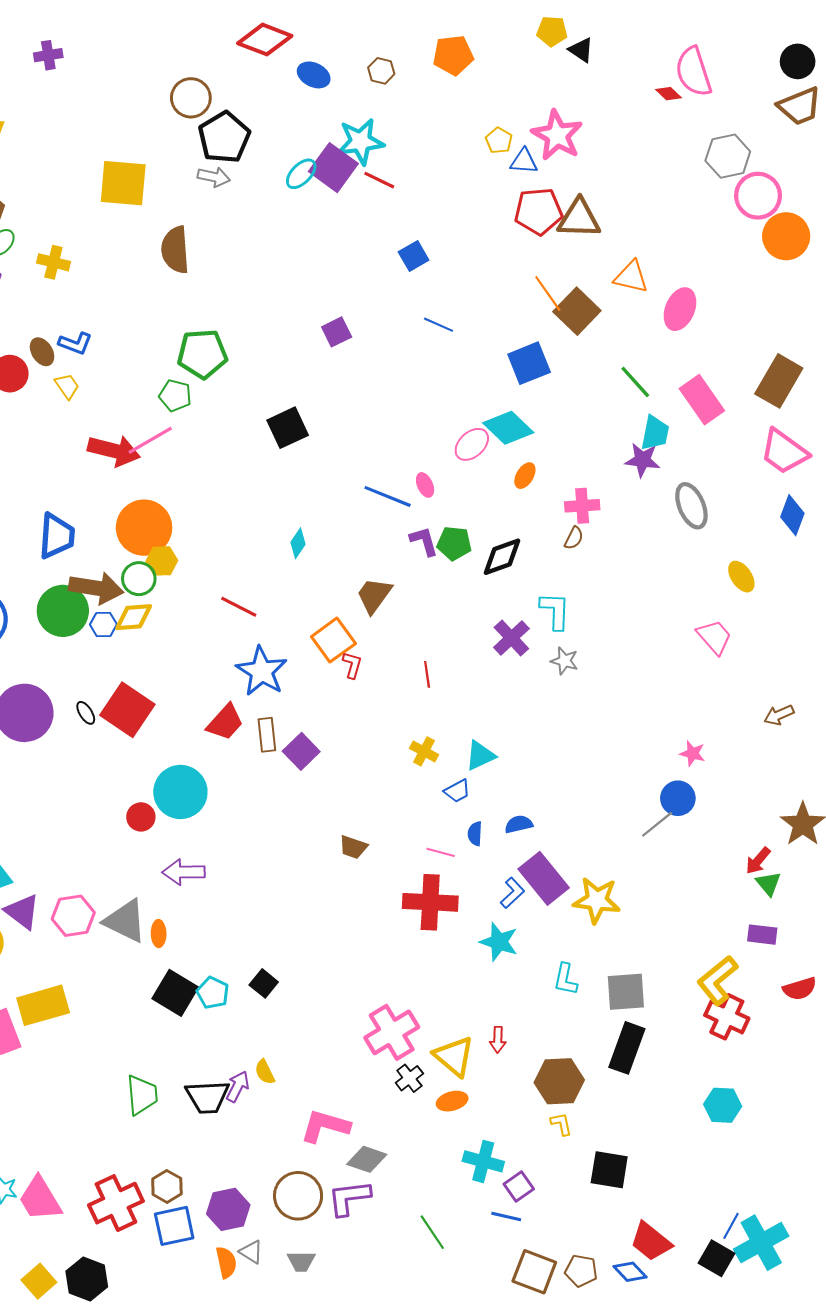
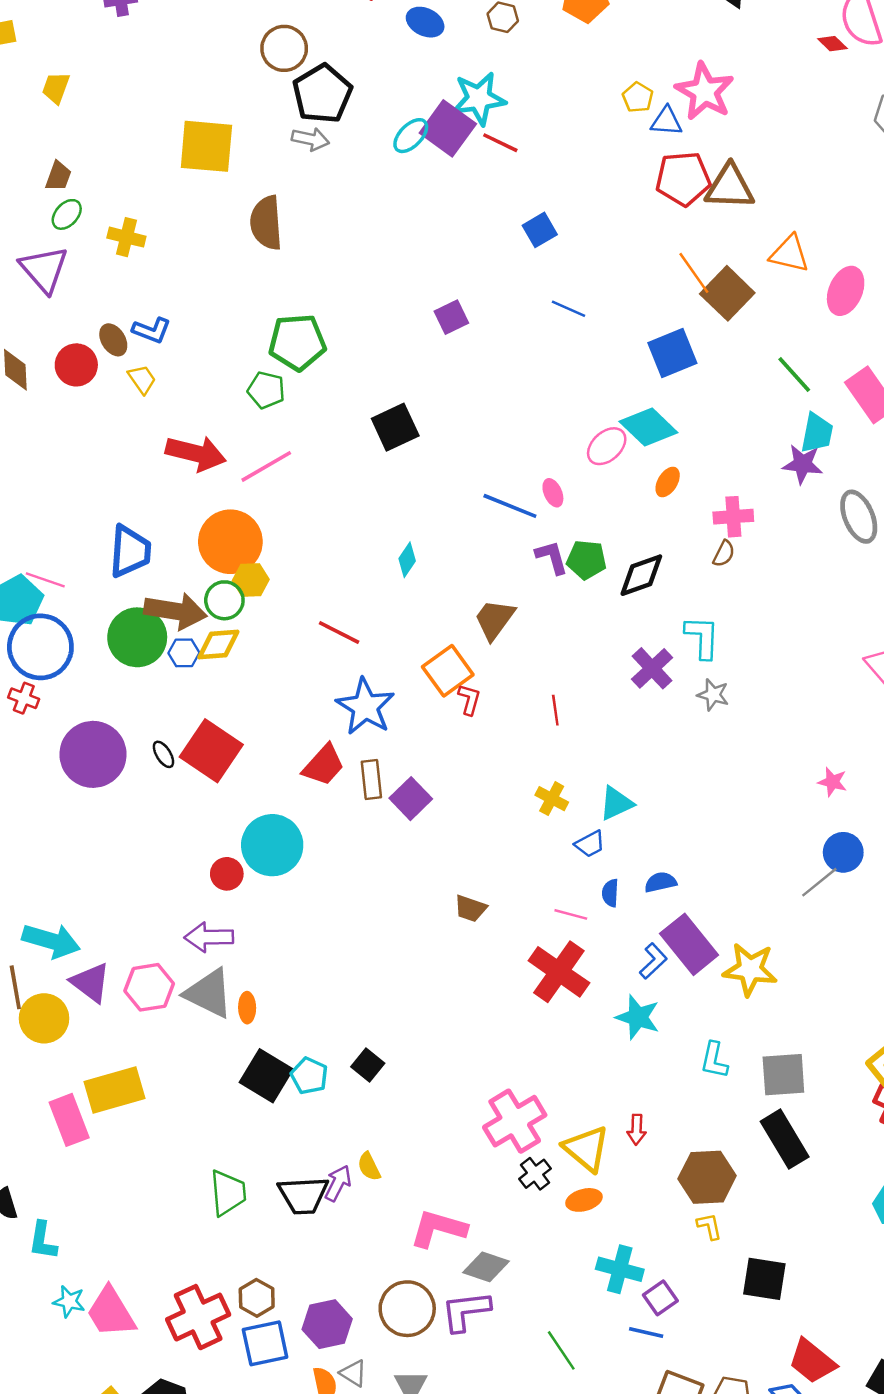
pink line: (150, 440) -> (266, 466), moved
pink star: (692, 753) -> (832, 782), moved
purple arrow: (184, 872) -> (209, 937), moved
red cross: (430, 902) -> (559, 972), turned 32
black rectangle: (627, 1048) -> (785, 1139), turned -51

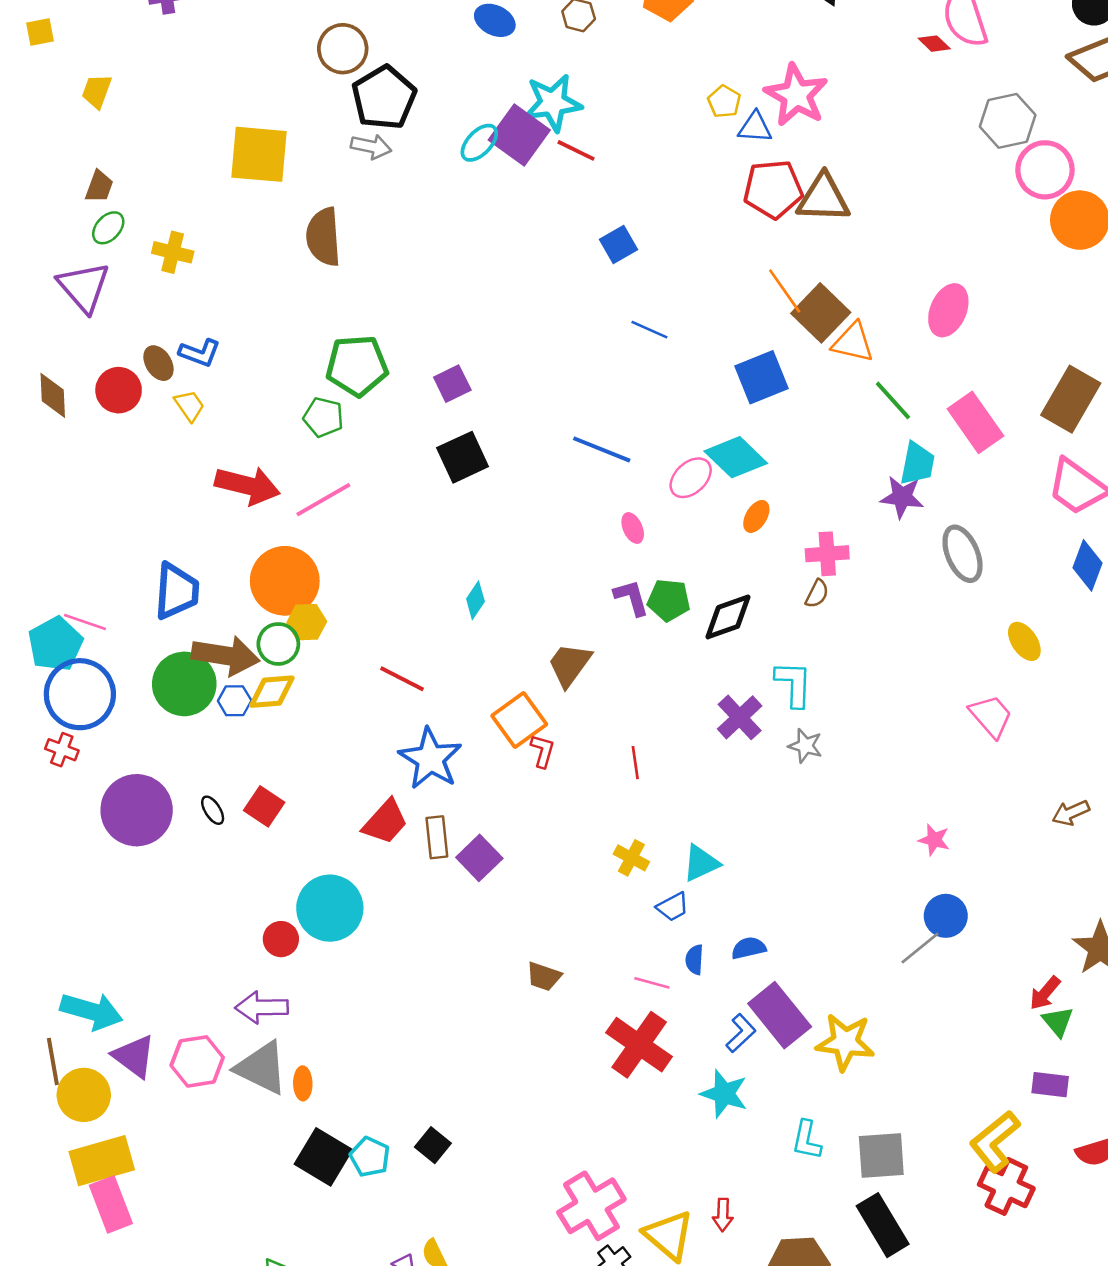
orange triangle: (789, 254) -> (853, 342), moved
purple square: (451, 317) -> (452, 384), moved
blue line: (510, 506) -> (602, 449), moved
red square: (211, 751) -> (264, 806), size x0.6
yellow rectangle: (115, 1090) -> (102, 1161), moved

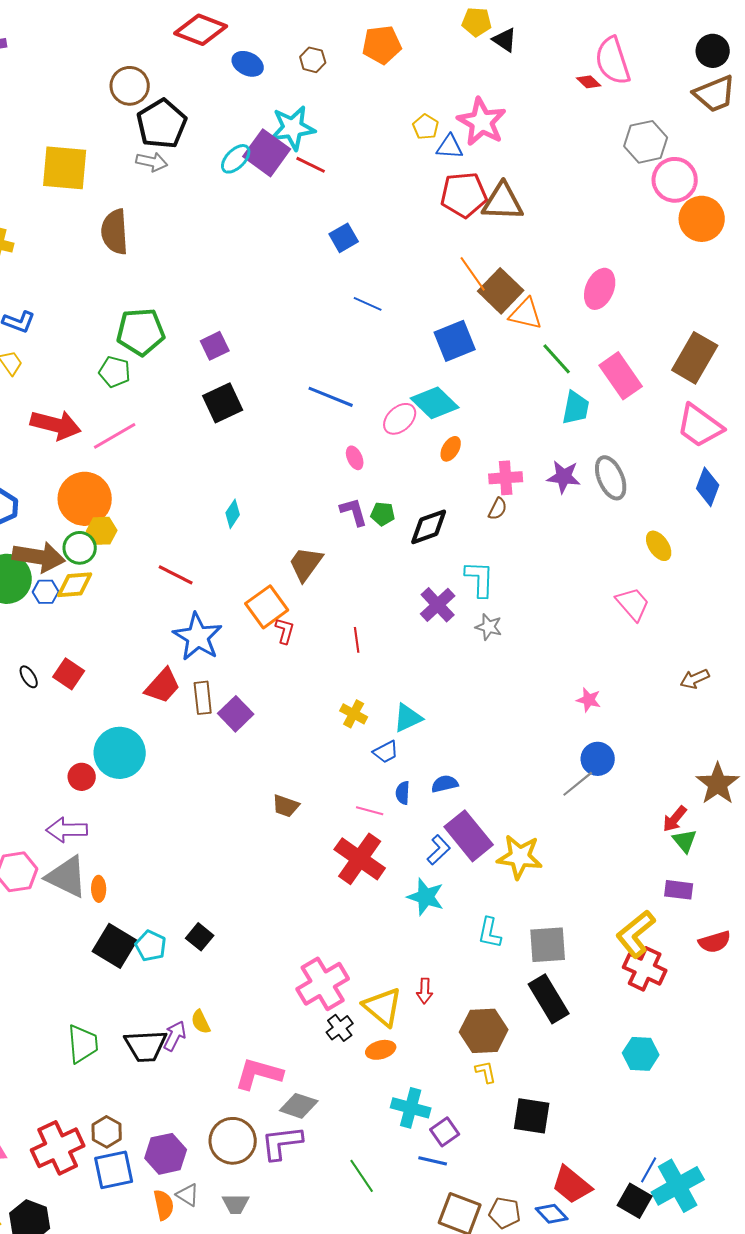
purple star: (902, 497) -> (564, 477), moved
green pentagon: (669, 600) -> (383, 514), size x0.7

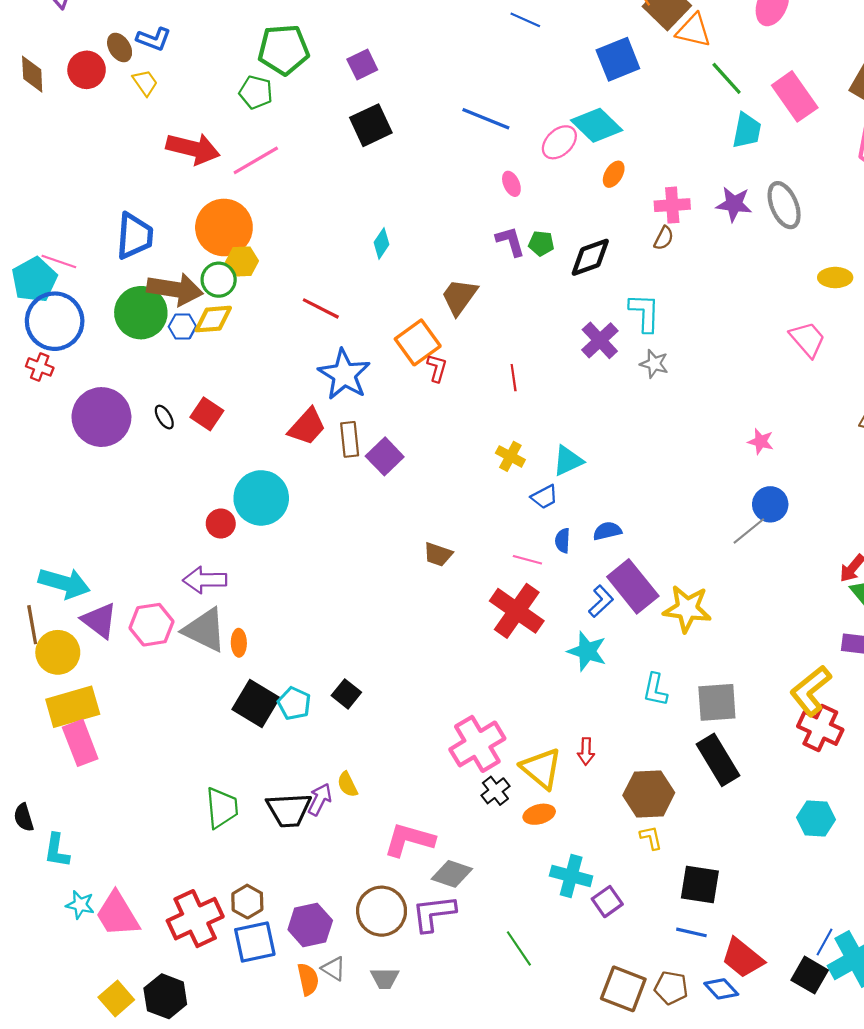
yellow ellipse: (659, 546) -> (835, 278), turned -56
blue line: (433, 1161) -> (691, 932), moved

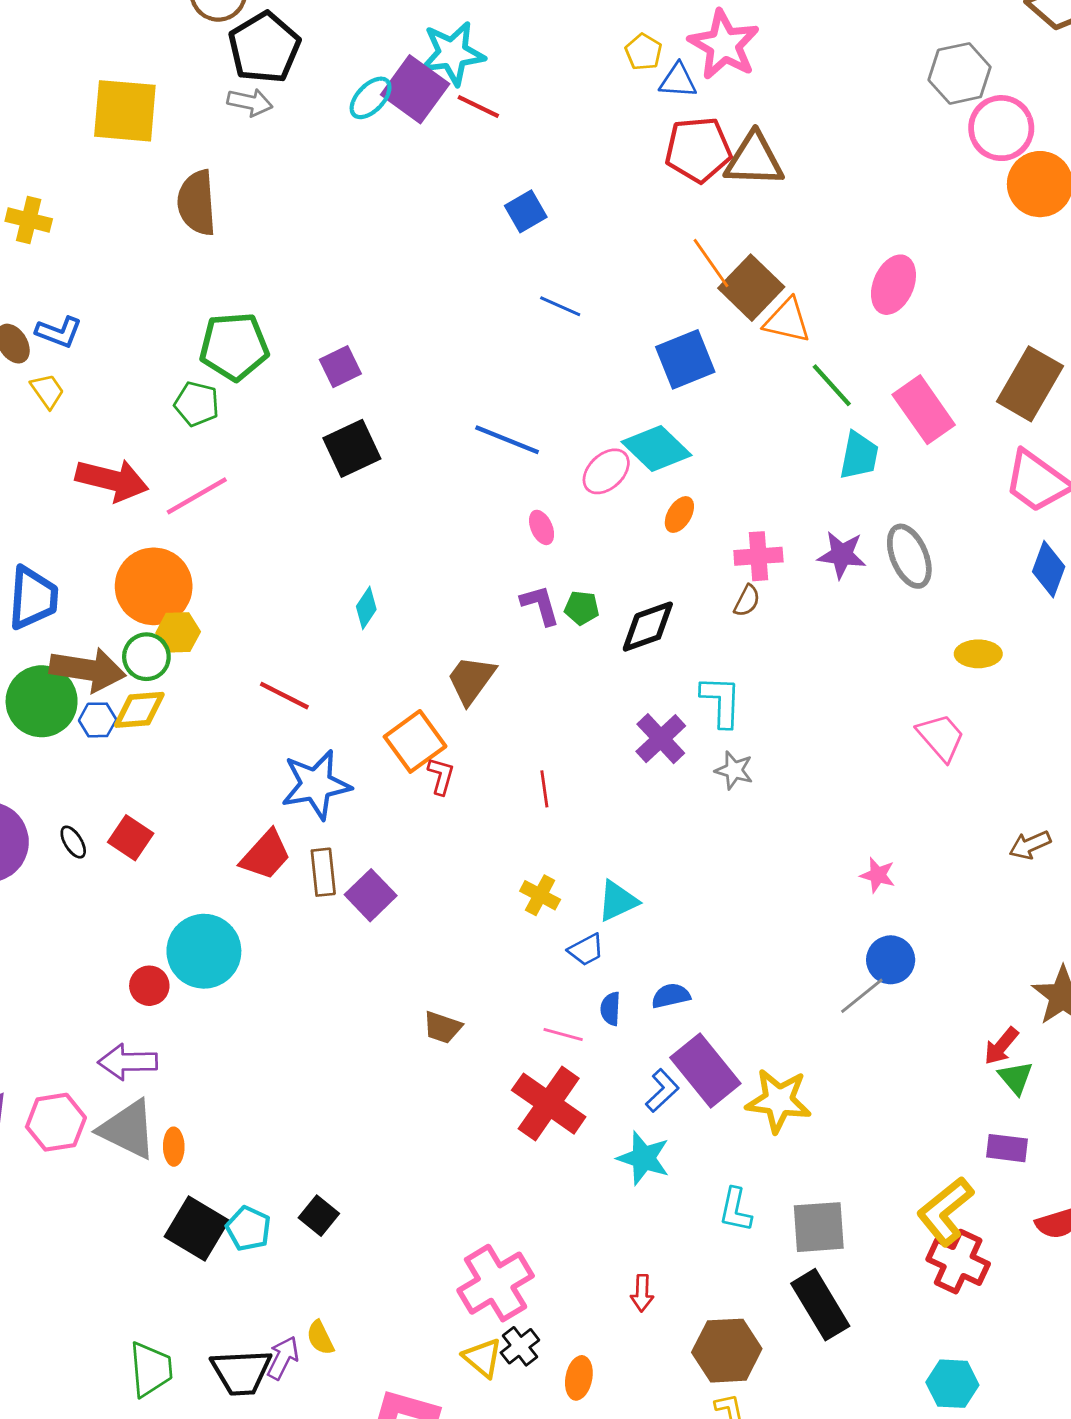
blue star: (344, 374) -> (316, 785), turned 30
yellow triangle: (541, 768) -> (483, 1358), moved, size x0.7
orange ellipse: (539, 814) -> (579, 1378), turned -64

